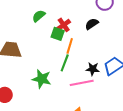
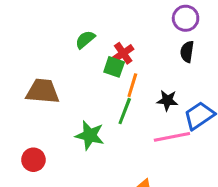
black semicircle: (92, 24) -> (187, 52), moved, turned -48
black star: (93, 69) -> (167, 100), moved
pink line: (82, 83) -> (172, 137), moved

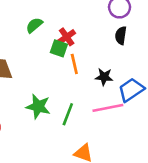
orange line: (132, 85) -> (74, 64), turned -30
green line: (125, 111) -> (68, 114), moved

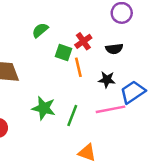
black semicircle: (121, 36) -> (114, 49), moved, turned -105
red cross: (67, 37) -> (83, 41), moved

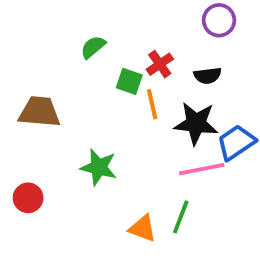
black star: (107, 80) -> (196, 123), size x1.6
green line: (72, 115) -> (181, 217), moved
orange triangle: (87, 153) -> (143, 228), moved

